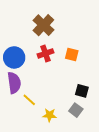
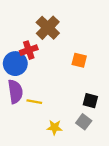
red cross: (45, 53) -> (29, 50), moved
yellow line: (29, 100) -> (34, 102), moved, turned -32

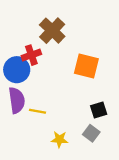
orange square: (79, 60) -> (86, 66), size x1.5
black square: (90, 101) -> (99, 110), turned -32

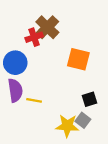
red cross: (31, 55) -> (34, 37), moved
yellow star: (60, 139) -> (67, 126), moved, size x1.5

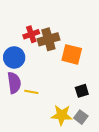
brown cross: (47, 27) -> (48, 39), moved, turned 30
gray square: (83, 120) -> (81, 117), moved

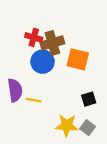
red cross: (31, 34) -> (34, 37), turned 35
blue circle: (14, 57) -> (42, 62), moved

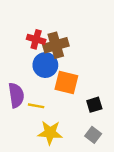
orange square: (78, 59) -> (66, 82), moved
yellow star: (67, 125) -> (50, 133), moved

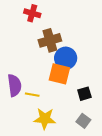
red cross: (36, 39) -> (32, 13), moved
blue circle: (45, 65) -> (66, 58), moved

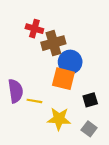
red cross: (32, 13) -> (34, 29), moved
yellow star: (45, 119) -> (59, 119), moved

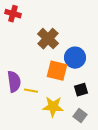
red cross: (34, 29) -> (13, 14), moved
brown cross: (53, 43) -> (48, 39), turned -30
blue circle: (70, 62) -> (75, 58), moved

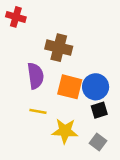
brown cross: (48, 39) -> (59, 48), turned -30
blue circle: (75, 58) -> (96, 87), moved
purple semicircle: (14, 82) -> (35, 76), moved

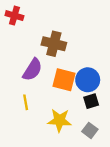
purple semicircle: (35, 76) -> (32, 70), turned 40
yellow line: (38, 111) -> (26, 102), moved, turned 70

